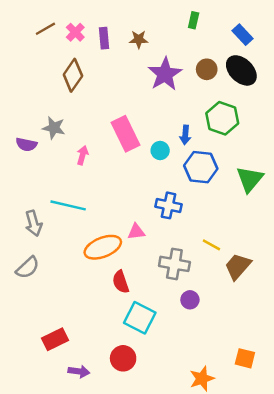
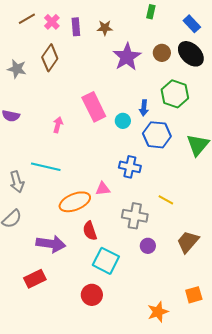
gray star: (54, 128) -> (17, 69), moved
brown trapezoid: (238, 266) -> (188, 242), moved
orange square: (245, 358) -> (194, 295), turned -30
purple arrow: (79, 371) -> (51, 244), moved, size x1.6

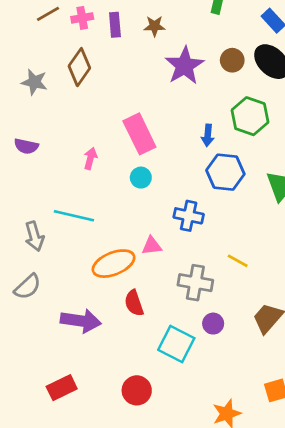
pink cross: (52, 22) -> (82, 18), turned 35
cyan circle: (123, 121) -> (141, 178), moved
cyan square: (106, 261) -> (176, 344), moved
red rectangle: (35, 279) -> (62, 388), moved

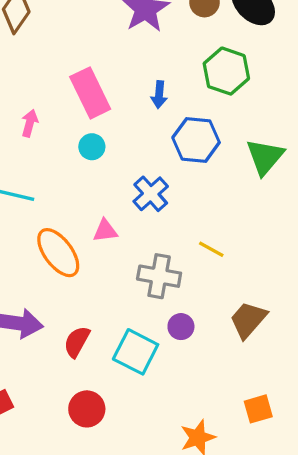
blue arrow: (208, 135) -> (159, 95), moved
blue cross: (189, 216) -> (151, 194), turned 36
orange ellipse: (114, 264) -> (58, 253), turned 75
red semicircle: (134, 303) -> (77, 342), moved, turned 48

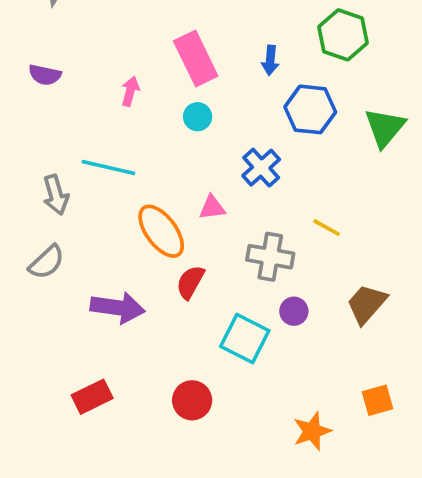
red semicircle: (77, 342) -> (190, 282), moved

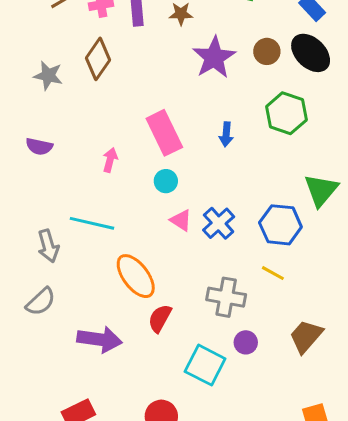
blue hexagon: (310, 109) -> (280, 225), moved
pink triangle: (212, 208) -> (181, 220), moved, turned 40

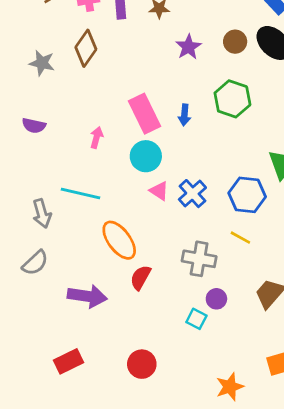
purple star: (214, 57) -> (188, 47), size x0.7
green hexagon: (286, 113) -> (232, 99), moved
blue arrow: (226, 134) -> (184, 115), moved
cyan circle: (166, 181) -> (146, 156), size x1.5
cyan square: (205, 365) -> (196, 319), moved, size x0.6

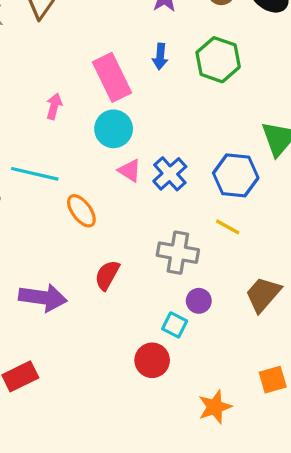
blue arrow: (184, 115) -> (160, 56), moved
orange ellipse: (119, 240) -> (81, 211), moved, size x0.7
red circle: (142, 364) -> (152, 360), moved

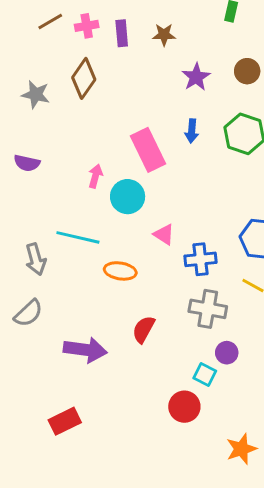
cyan circle: (114, 129) -> (128, 197), moved
blue cross: (170, 174) -> (200, 259), moved, turned 36
orange ellipse: (81, 211) -> (120, 271), turned -44

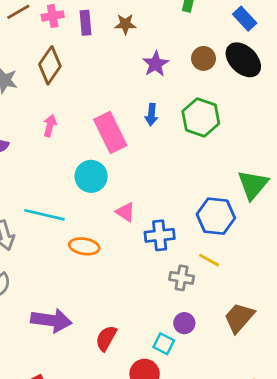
pink arrow: (95, 176) -> (50, 126), moved
gray cross: (208, 309) -> (182, 278), moved, size x0.7
red semicircle: (144, 329) -> (106, 338), moved

